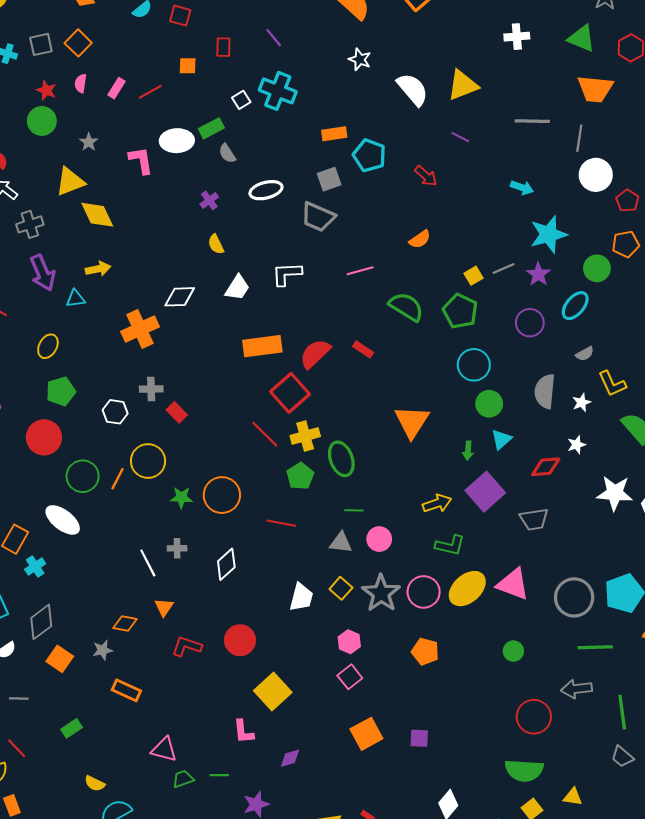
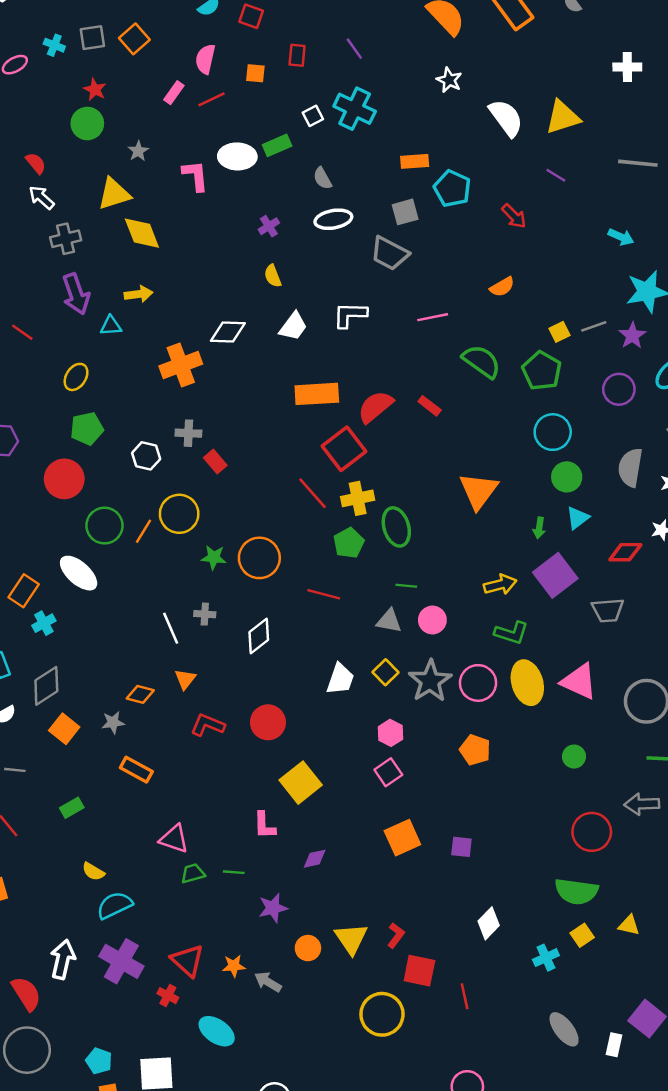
pink semicircle: (81, 83) -> (205, 59), moved, size x1.4
gray semicircle: (227, 153) -> (322, 178), moved
yellow ellipse: (467, 589) -> (527, 683), turned -69

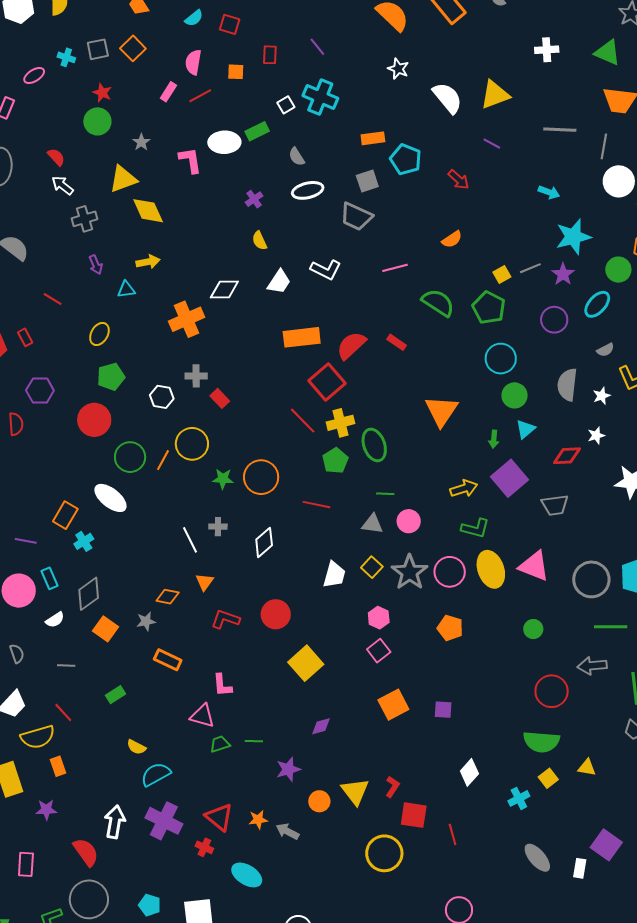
purple arrow: (76, 294) -> (96, 265), size x0.6
white L-shape: (350, 315) -> (326, 270), turned -152
pink L-shape: (264, 825) -> (222, 685), moved

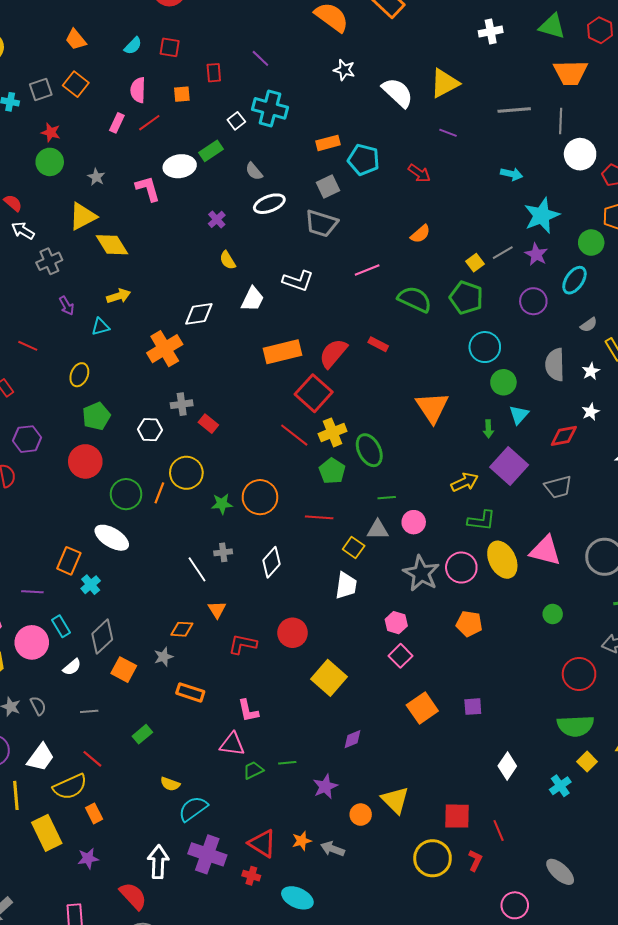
yellow square: (372, 567) -> (354, 548), moved
red L-shape: (392, 787) -> (475, 860), moved
gray ellipse: (537, 858) -> (560, 872), moved

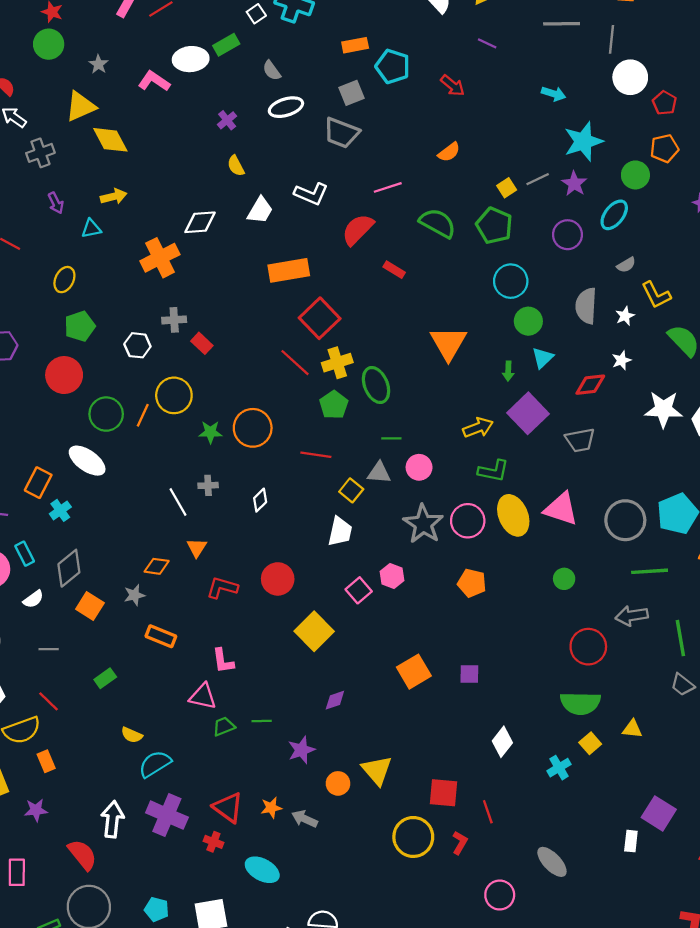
pink L-shape: (148, 189) -> (154, 81), turned -44
red semicircle: (333, 353) -> (358, 230), moved
white diamond: (271, 562) -> (260, 500), size x0.7
pink square: (400, 656) -> (359, 590), moved

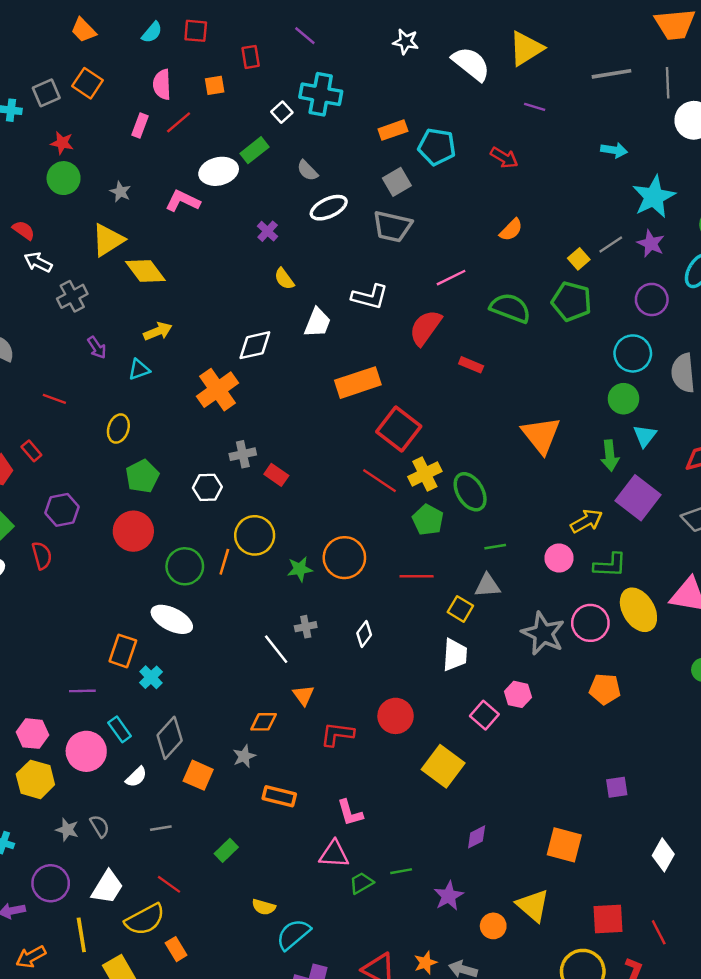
cyan circle: (511, 281) -> (633, 353), moved
green arrow: (508, 371) -> (610, 456), size x1.4
pink circle: (419, 467) -> (559, 558), moved
orange square: (414, 672) -> (564, 845), moved, turned -36

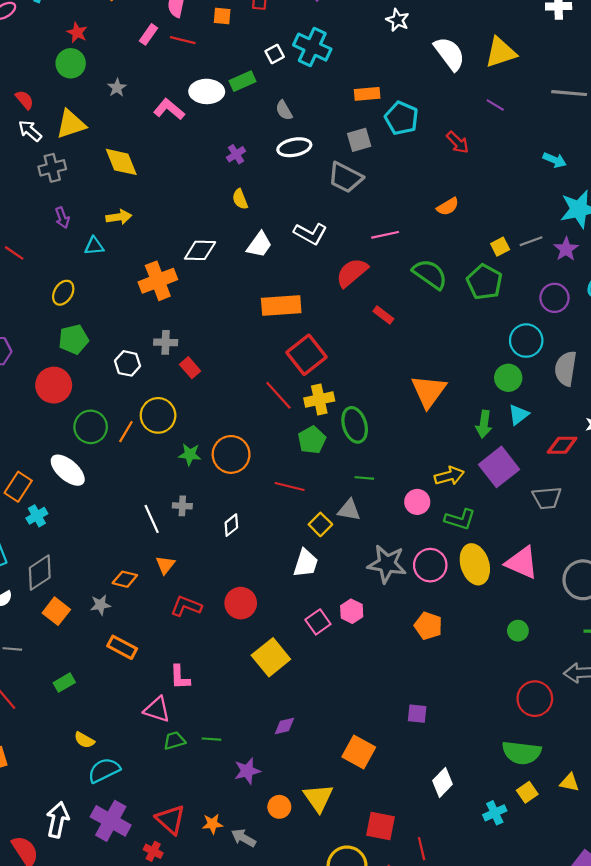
red line: (179, 122) -> (183, 40), turned 40
yellow triangle: (108, 240) -> (71, 124), moved
gray star: (543, 633) -> (387, 564), turned -30

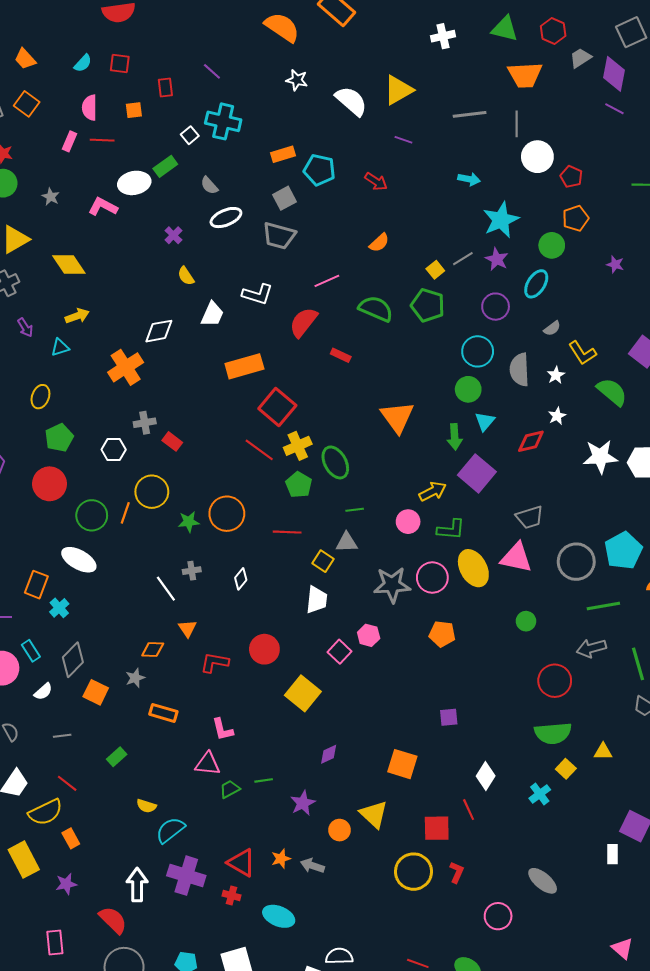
gray trapezoid: (547, 498) -> (530, 517), moved
red line: (422, 849) -> (469, 810), moved

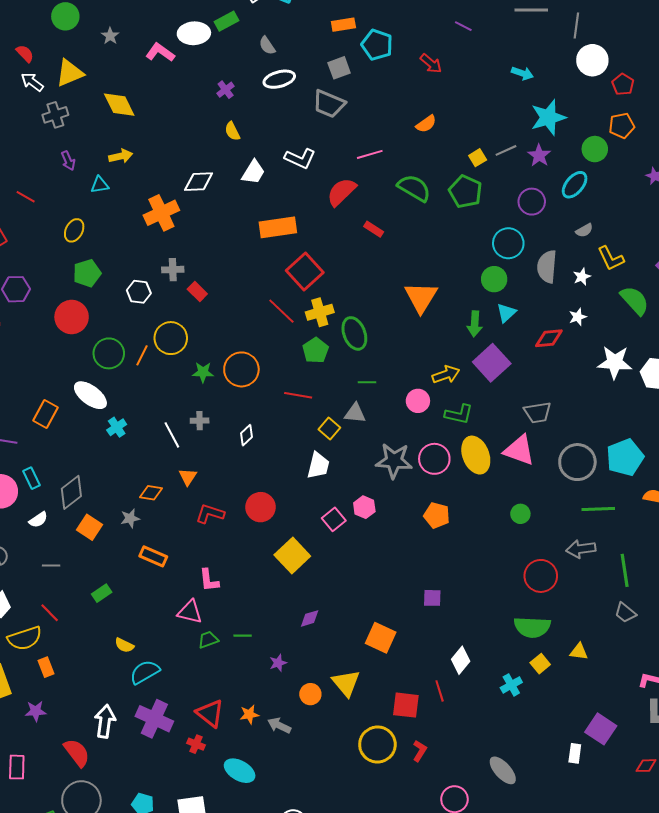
cyan cross: (59, 608) -> (117, 427), moved
purple star: (303, 803) -> (278, 663), size x0.7

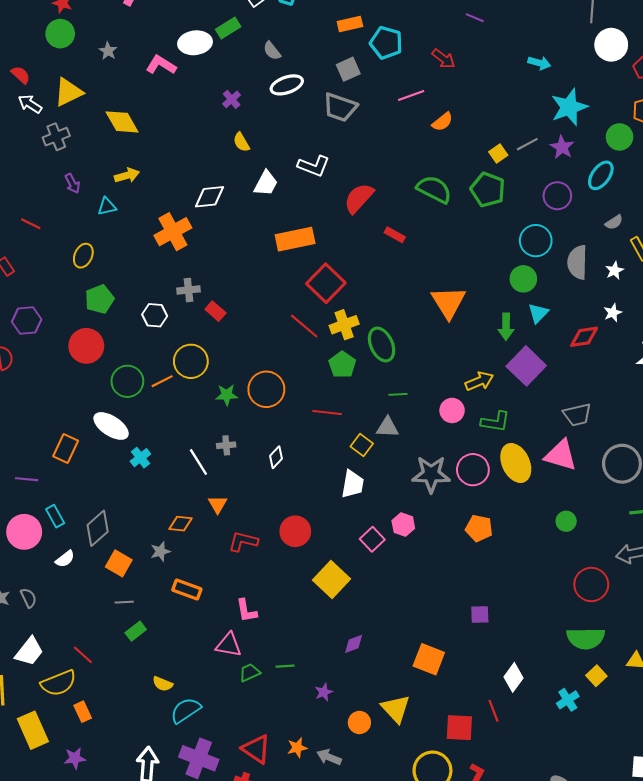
pink line: (370, 154) -> (411, 96), moved
orange line: (142, 355) -> (162, 381), turned 40
gray line: (51, 565) -> (124, 602), moved

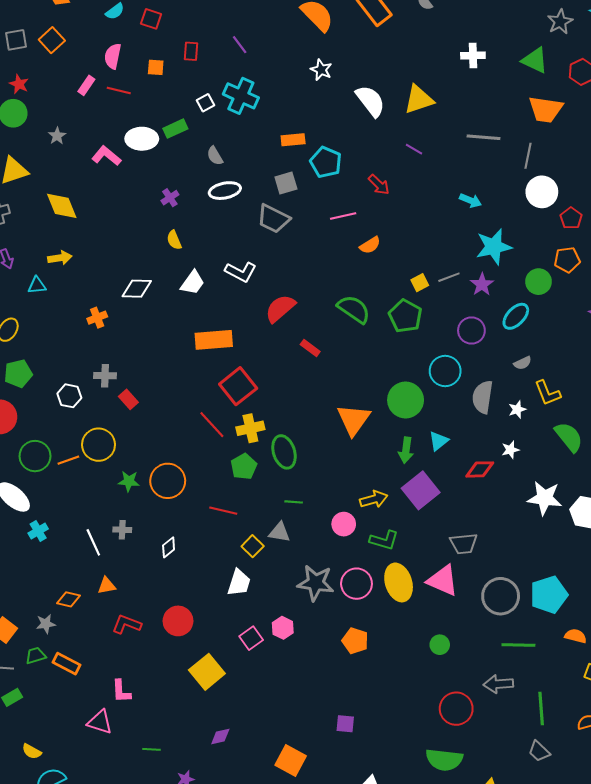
orange cross: (173, 232) -> (97, 318), size x0.6
green circle: (523, 279) -> (406, 400), moved, size x1.4
orange triangle: (218, 504) -> (107, 586), turned 42
green trapezoid: (250, 673) -> (36, 656), moved

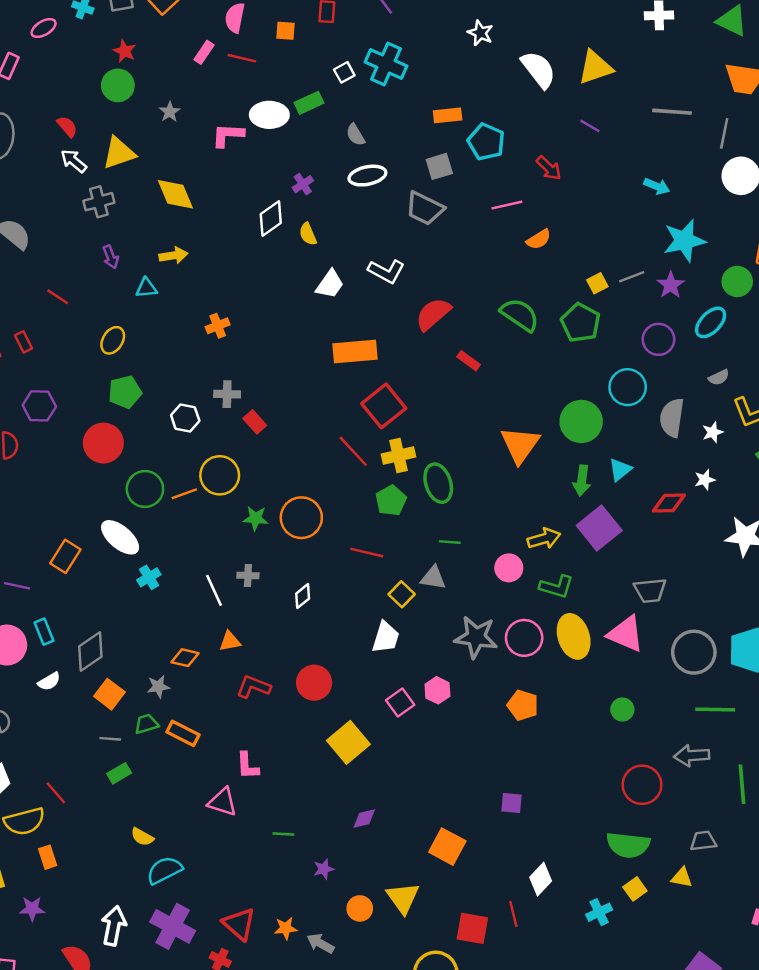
pink L-shape: (106, 156) -> (228, 135), turned -36
white diamond: (137, 289) -> (271, 219), moved, turned -36
gray trapezoid: (539, 751) -> (703, 841), moved, turned 130

